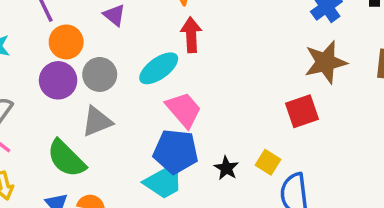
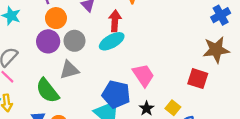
red arrow: (191, 35) -> (115, 21), moved
pink trapezoid: (184, 110) -> (143, 75), moved
red square: (302, 111) -> (198, 79), turned 30

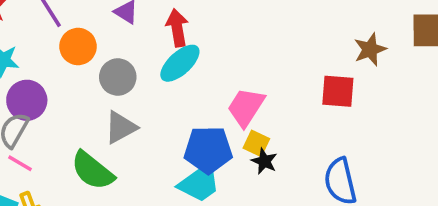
purple circle: (48, 41) -> (27, 100), moved
brown star: (216, 50) -> (370, 49), moved, size x0.7
pink trapezoid: (143, 75) -> (246, 107), turned -100
yellow square: (173, 108) -> (256, 143), moved

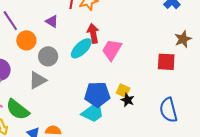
red arrow: (177, 28) -> (93, 33), moved
pink trapezoid: (246, 107) -> (112, 50), moved
gray triangle: (121, 127) -> (38, 80), moved
green semicircle: (92, 171) -> (18, 110), moved

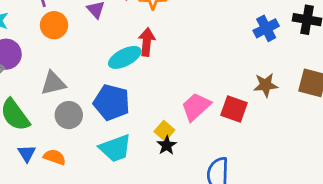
pink trapezoid: (112, 50) -> (196, 107), moved
gray circle: (48, 56) -> (69, 115), moved
blue pentagon: (97, 94) -> (112, 102), moved

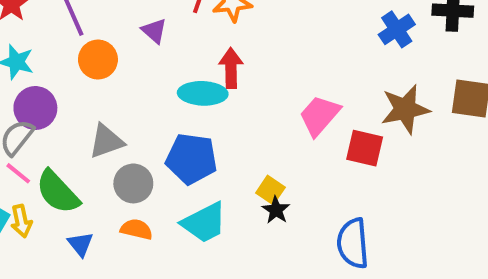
cyan ellipse: (125, 57) -> (203, 93), turned 36
brown star: (266, 85) -> (405, 109), size x1.4
pink trapezoid: (196, 107) -> (320, 115), moved
orange semicircle: (55, 157) -> (136, 229), moved

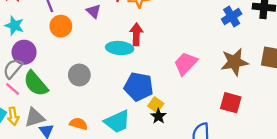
gray triangle: (106, 141) -> (35, 118), moved
red square: (365, 148) -> (231, 103), moved
blue pentagon: (191, 159) -> (139, 87), moved
gray circle: (133, 183) -> (79, 75), moved
green semicircle: (58, 192) -> (36, 84), moved

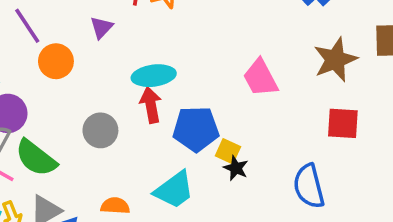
purple triangle: (94, 11) -> (101, 27), turned 42
red arrow: (136, 34) -> (151, 105), moved
pink trapezoid: (186, 63) -> (260, 78), turned -60

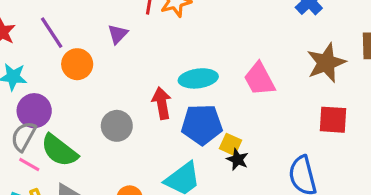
cyan ellipse: (154, 76) -> (198, 78), moved

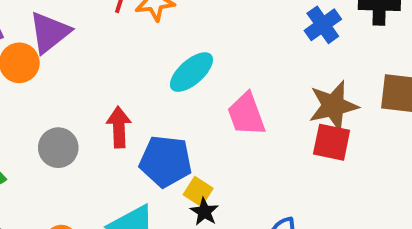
purple triangle: (118, 34) -> (50, 32), moved, size x1.6
cyan ellipse: (198, 78) -> (191, 72), moved, turned -42
red square: (333, 120) -> (332, 142), moved

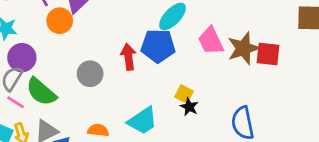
brown star: (333, 106) -> (244, 48), moved
blue pentagon: (166, 161) -> (158, 46), moved

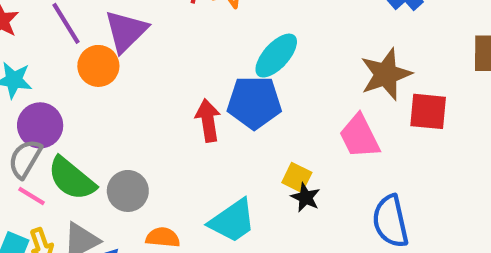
pink trapezoid: (211, 41) -> (359, 136), moved
brown star: (244, 48) -> (386, 74), moved
gray circle: (90, 74) -> (128, 191), moved

